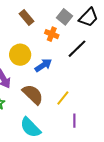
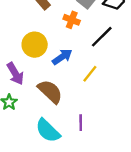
yellow line: (63, 98) -> (90, 74), moved
purple line: (74, 121) -> (81, 123), moved

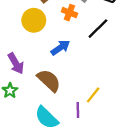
yellow circle: (35, 45) -> (34, 20), moved
yellow line: (90, 74) -> (93, 95), moved

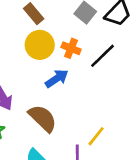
orange cross: (69, 13) -> (71, 48), moved
yellow circle: (34, 20) -> (40, 45), moved

